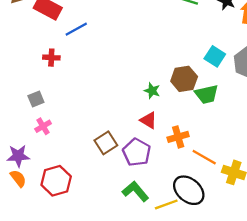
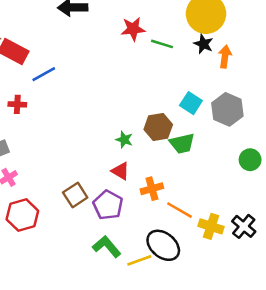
red hexagon: (56, 181) -> (22, 215), moved

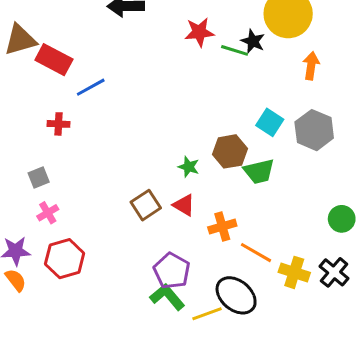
black star: (203, 44) -> (253, 41), moved
green circle: (250, 160) -> (342, 219), moved
brown square: (75, 195) -> (146, 205), moved
purple pentagon: (108, 205) -> (172, 271), moved

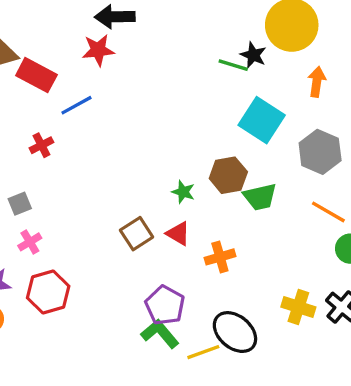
red star: (199, 32) -> (98, 50), moved
cyan square: (270, 122) -> (262, 120), moved, size x1.5
red cross: (58, 124) -> (41, 145), turned -30
orange line: (256, 253) -> (328, 212), moved

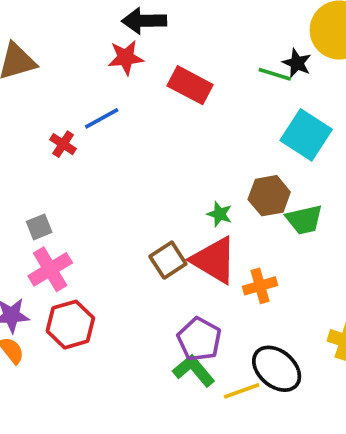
red rectangle: (36, 75) -> (190, 85), moved
red cross: (41, 145) -> (63, 144), moved, turned -30
red triangle: (178, 234) -> (214, 260), size x1.8
pink cross: (30, 242) -> (50, 269), size x1.6

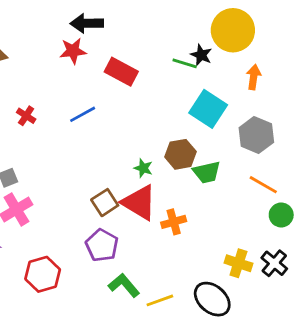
blue line: (102, 118) -> (83, 114), moved
red hexagon: (70, 325) -> (43, 274), moved
purple pentagon: (199, 339) -> (102, 245), moved
black ellipse: (277, 369) -> (212, 299), moved

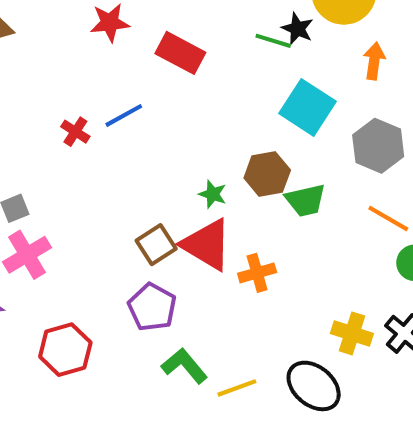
red cross: (26, 116) -> (75, 132), moved

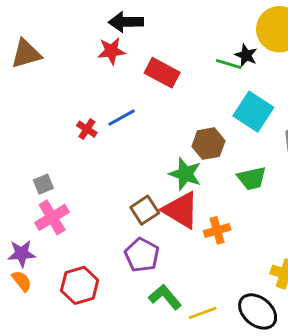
brown hexagon: (267, 174) -> (208, 144), moved
green star: (213, 194) -> (185, 174), size x1.6

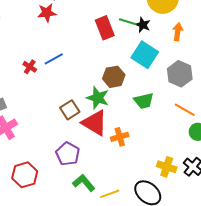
black star: (246, 55) -> (143, 25), moved
red rectangle: (162, 73) -> (105, 28), moved, turned 40
brown square: (145, 210) -> (70, 110), moved

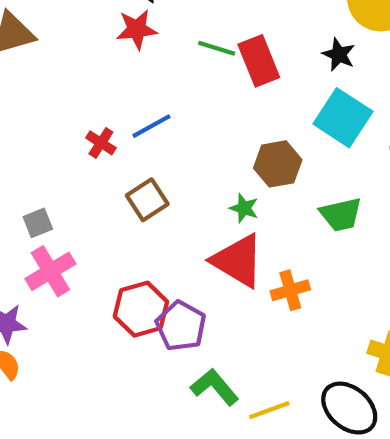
green line: (128, 22) -> (217, 48), moved
green star: (98, 98) -> (244, 208), size x0.6
brown square: (70, 110) -> (147, 200), moved
red hexagon: (25, 175) -> (141, 309), moved

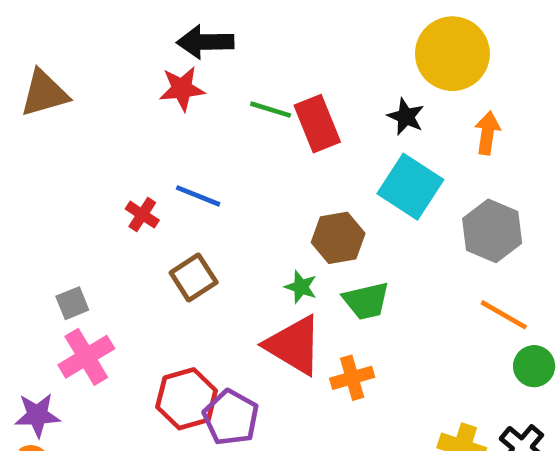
blue line: (151, 126) -> (198, 196), turned 51
green trapezoid: (341, 214) -> (366, 301), moved

